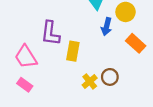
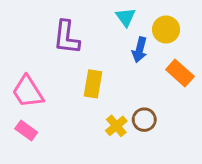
purple L-shape: (50, 33) -> (67, 37), moved

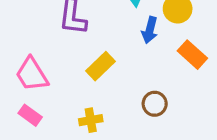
yellow rectangle: (93, 84) -> (101, 66), turned 36
yellow cross: (116, 126) -> (91, 120), moved, turned 30

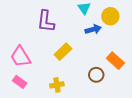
blue arrow: (150, 30) -> (93, 29), turned -119
orange rectangle: (192, 55) -> (115, 61), moved

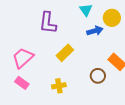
pink trapezoid: (21, 57) -> (23, 58), turned 80

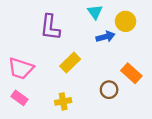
pink trapezoid: (23, 58) -> (21, 68), turned -120

